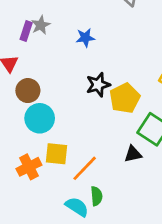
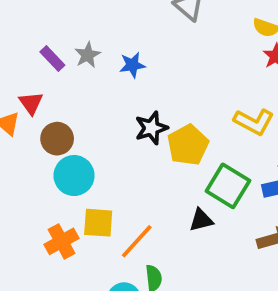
gray star: (41, 25) -> (88, 55), moved
purple rectangle: (26, 31) -> (52, 58), turned -60

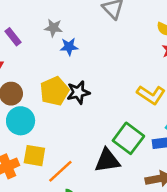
gray star: (88, 55) -> (53, 28), moved, turned 30
yellow pentagon: (188, 145) -> (54, 91), moved
black triangle: (201, 220) -> (107, 161), size x1.5

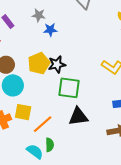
green square: (128, 138) -> (69, 88), moved, turned -30

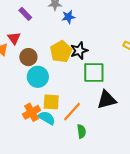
cyan semicircle: (35, 152) -> (47, 118), moved

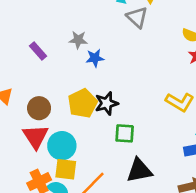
red triangle: (14, 38) -> (35, 137), moved, size x1.5
green square: (94, 72) -> (125, 133), size x0.7
cyan circle: (38, 77) -> (62, 146), moved

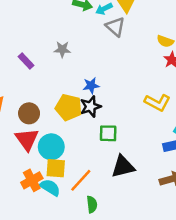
blue star: (95, 58) -> (91, 86), moved
yellow pentagon: (83, 103) -> (69, 107), turned -30

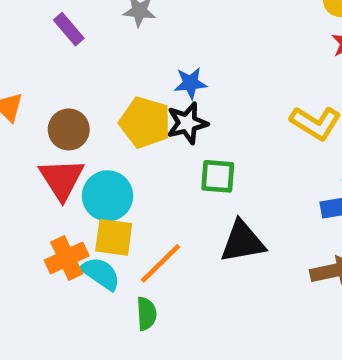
green semicircle: (92, 204) -> (146, 314), moved

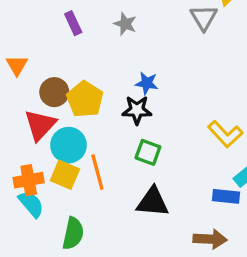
yellow pentagon: (145, 122) -> (85, 99), moved
orange line: (160, 263) -> (97, 172), moved, turned -76
cyan semicircle: (101, 274) -> (31, 204), moved
green semicircle: (146, 314) -> (73, 233), size x1.4

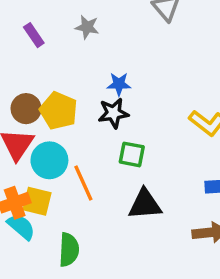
yellow square: (65, 175) -> (37, 201), moved

